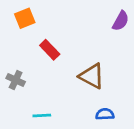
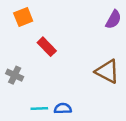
brown triangle: (92, 76) -> (107, 71), moved
blue semicircle: (105, 114) -> (63, 108), moved

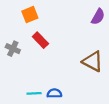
orange square: (23, 17) -> (30, 15), moved
gray cross: (15, 75) -> (13, 49), moved

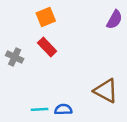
orange square: (30, 15) -> (46, 17), moved
brown triangle: (93, 61) -> (106, 91), moved

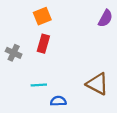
red rectangle: (47, 47) -> (43, 44), turned 60
cyan line: (40, 109) -> (39, 85), moved

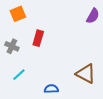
orange square: (42, 16) -> (18, 14), moved
cyan line: (39, 85) -> (19, 75), moved, turned -40

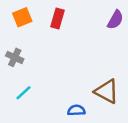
red rectangle: (38, 38) -> (58, 18), moved
blue semicircle: (51, 89) -> (76, 110), moved

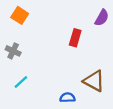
orange square: (22, 17) -> (20, 15), turned -35
red rectangle: (58, 18) -> (75, 38), moved

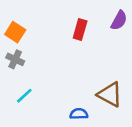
orange square: (20, 15) -> (15, 32), moved
red rectangle: (75, 38) -> (80, 30), moved

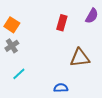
gray cross: (15, 59) -> (12, 46), turned 32
brown triangle: (110, 94) -> (80, 58), moved, turned -35

